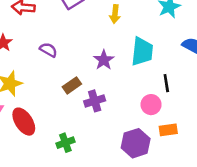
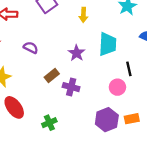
purple cross: (95, 101) -> (71, 87), turned 35
orange rectangle: (168, 130) -> (132, 119), moved

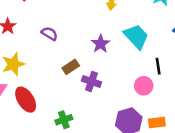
cyan trapezoid: (108, 44) -> (136, 36), turned -50

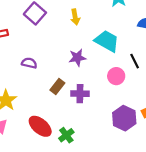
purple star: (101, 44) -> (77, 58), turned -30
pink circle: (144, 86) -> (116, 76), moved
red ellipse: (26, 100) -> (40, 126), moved

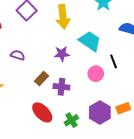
yellow arrow: (75, 17) -> (63, 17), size x1.6
red ellipse: (40, 126) -> (42, 112), moved
green cross: (66, 135) -> (71, 120), moved

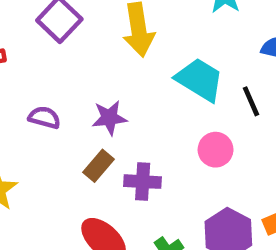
purple star: (62, 54) -> (109, 118), moved
black line: (114, 61) -> (251, 101), moved

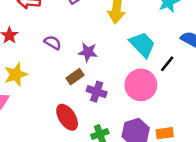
black line: (251, 101) -> (167, 64), turned 48
pink circle: (216, 150) -> (141, 85), size x1.6

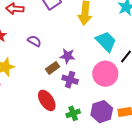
purple star: (88, 52) -> (67, 56), moved

